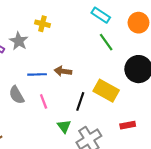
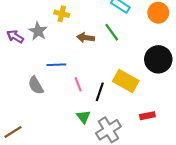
green line: (106, 42) -> (112, 32), moved
brown arrow: (63, 71) -> (86, 38), moved
pink line: (44, 101) -> (78, 84), moved

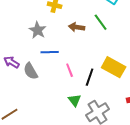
gray star: (38, 31) -> (38, 30), moved
purple arrow: (15, 37) -> (12, 62), moved

